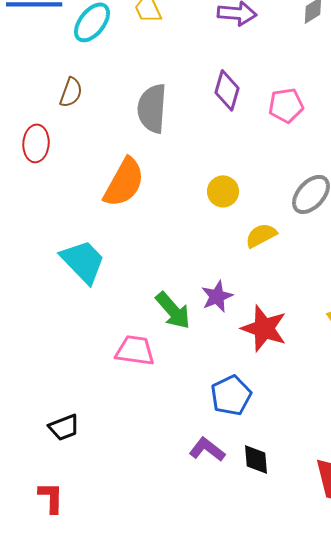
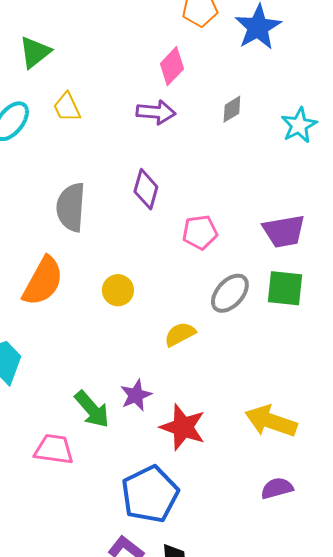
pink pentagon: (286, 105) -> (200, 232), moved
yellow circle: (223, 191) -> (118, 290), moved
blue pentagon: (231, 395) -> (150, 494), size x1.4

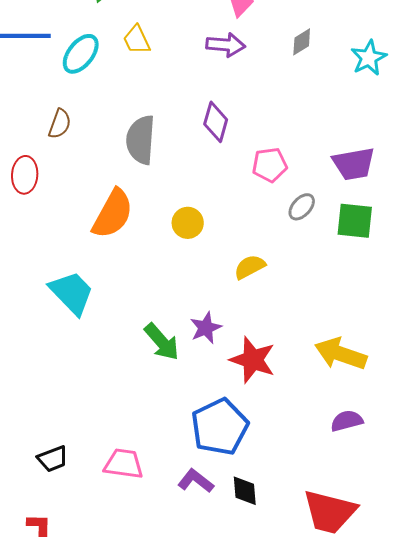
gray ellipse: (230, 293) -> (302, 207), moved, size x0.7
pink trapezoid: (54, 449) -> (124, 464), moved

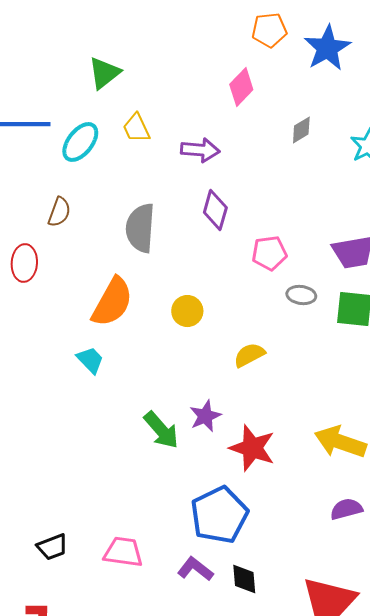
purple arrow: (226, 45) -> (200, 150), moved
gray ellipse: (302, 207) -> (301, 295), turned 56
cyan trapezoid: (72, 293) -> (90, 360), moved, size x0.6

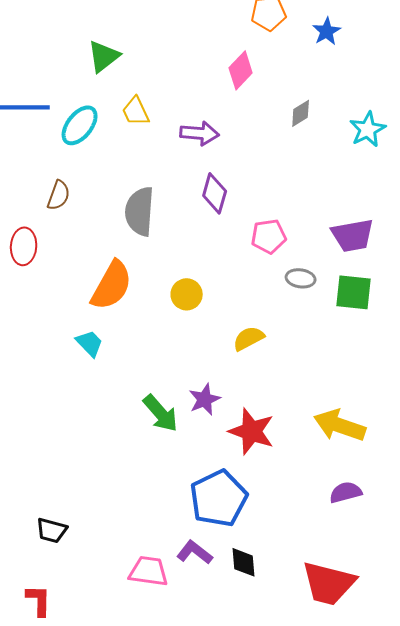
blue star: (327, 48) -> (327, 31), size x0.6
black trapezoid: (52, 547) -> (52, 530), turned 36
pink trapezoid: (123, 552) -> (149, 571), moved

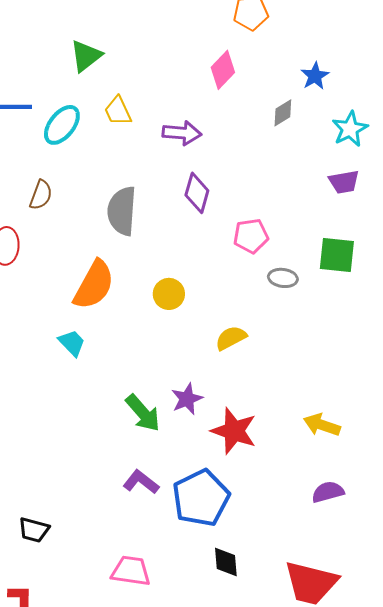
blue star: (327, 31) -> (315, 76), moved
purple trapezoid: (353, 235) -> (344, 182), moved, size x0.7
green square: (354, 292) -> (337, 255), moved
yellow arrow: (340, 425) -> (322, 425), size x0.7
purple L-shape: (195, 552) -> (141, 482), moved

